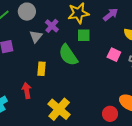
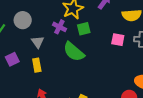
purple cross: (52, 26) -> (59, 27), moved
yellow rectangle: (42, 69) -> (37, 65), moved

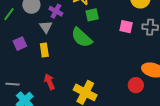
purple cross: (59, 27) -> (56, 11), moved

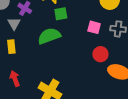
green semicircle: (82, 38) -> (49, 36), turned 115
red circle: (136, 85) -> (100, 54), moved

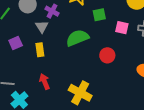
green square: (61, 14) -> (99, 15), moved
red circle: (100, 54) -> (107, 55), moved

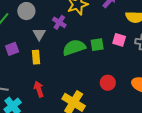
purple cross: (52, 11) -> (59, 22), moved
green square: (99, 15) -> (97, 45), moved
red circle: (107, 55) -> (108, 83), moved

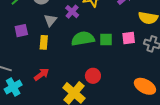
pink square: (119, 40) -> (129, 38), turned -32
red circle: (108, 83) -> (93, 76), moved
red arrow: (39, 89) -> (42, 74), turned 63

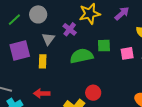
purple square: (21, 31) -> (20, 51), size x1.5
green square: (106, 39) -> (104, 46), moved
red arrow: (42, 74) -> (42, 93), turned -140

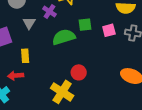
yellow rectangle: (43, 61) -> (25, 56), moved
red arrow: (42, 93) -> (16, 76), moved

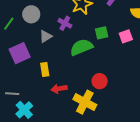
gray triangle: (29, 23) -> (46, 36), turned 32
red arrow: (16, 76) -> (59, 89), moved

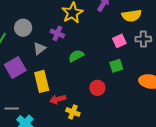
green square: (102, 33) -> (116, 66), moved
green semicircle: (81, 47) -> (76, 56), size x0.7
yellow rectangle: (45, 70) -> (42, 81), size x1.5
yellow cross: (85, 102) -> (73, 112), moved, size x0.6

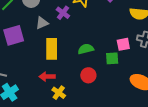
pink square: (119, 41) -> (123, 44), moved
green semicircle: (76, 56) -> (86, 49), moved
yellow rectangle: (42, 81) -> (52, 49), moved

